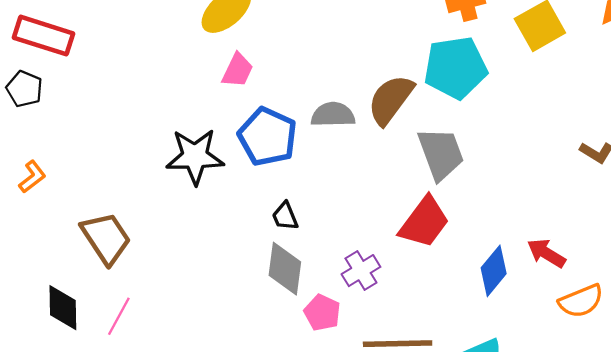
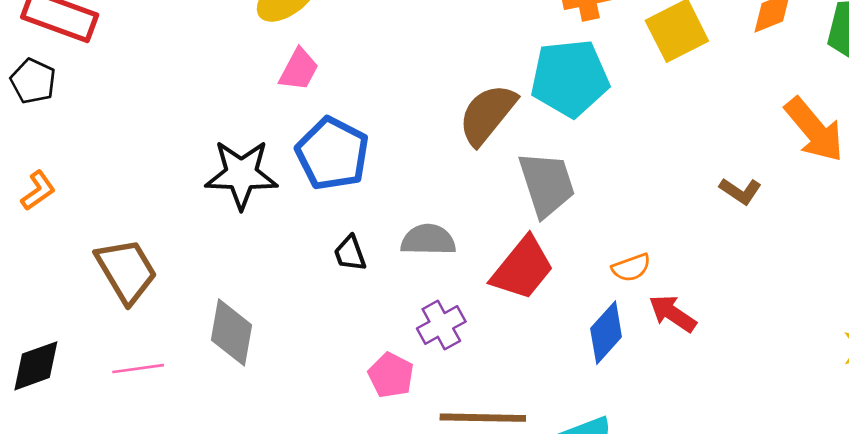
gray semicircle: (333, 115) -> (428, 240), moved
gray diamond: (285, 269) -> (232, 332), moved
orange semicircle: (581, 301) -> (631, 268), moved, size x0.7
black diamond: (63, 308) -> (36, 366), moved, turned 69
pink line: (119, 316) -> (138, 369), turned 51

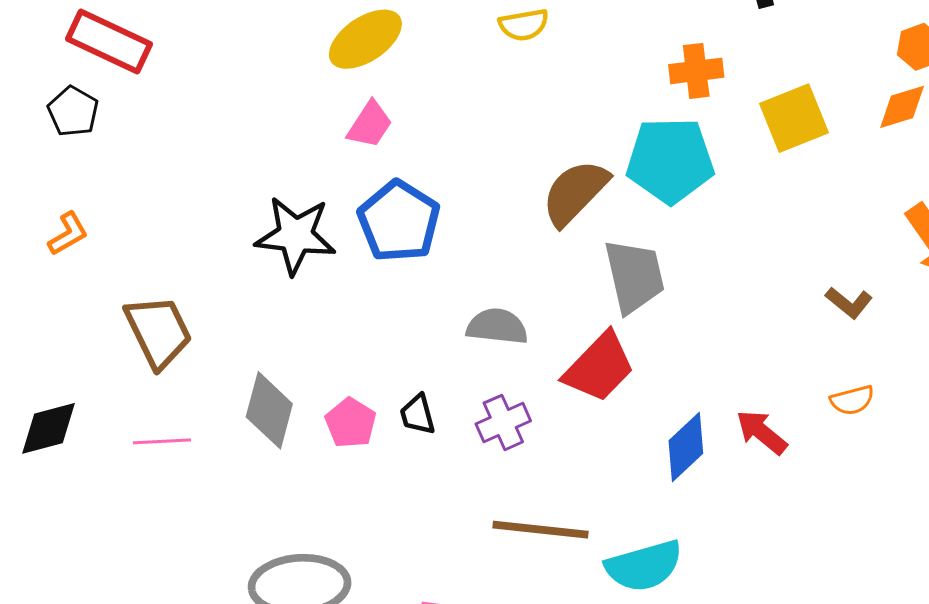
black trapezoid: (350, 253) -> (418, 415), moved
orange semicircle: (631, 268) -> (852, 400), moved
pink pentagon: (391, 375) -> (351, 423), moved

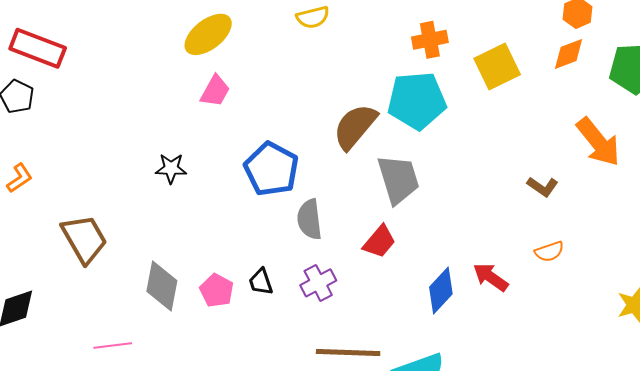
blue pentagon: (399, 221) -> (271, 169), moved
black star: (296, 235) -> (171, 168), size x0.6
gray semicircle: (497, 326) -> (309, 219), turned -99
red trapezoid: (599, 367) -> (379, 242), size x0.7
pink line: (162, 441) -> (113, 345), moved

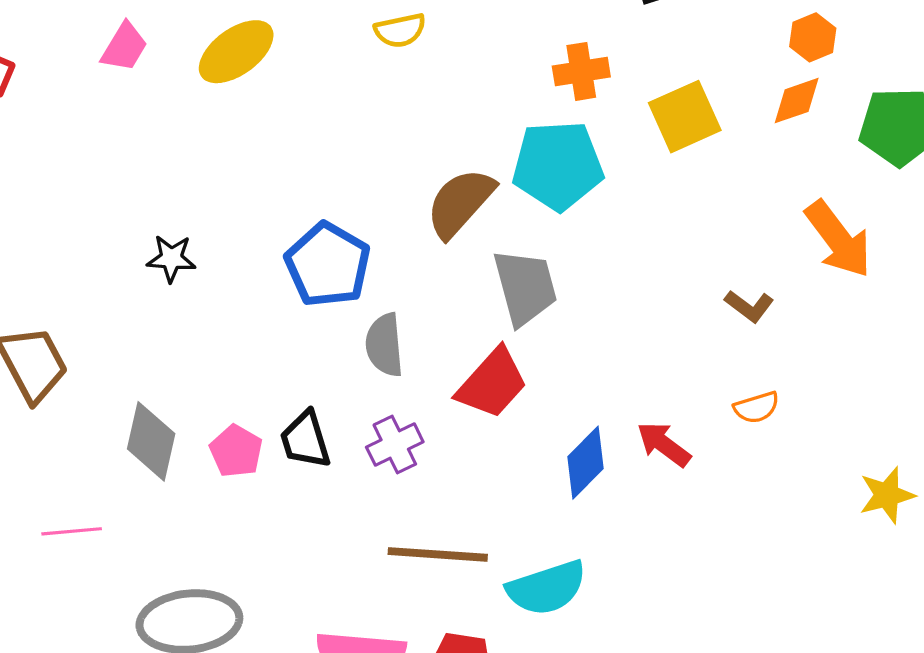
pink trapezoid: (215, 91) -> (124, 47), moved
red trapezoid: (379, 242) -> (492, 383), size x1.4
black trapezoid: (261, 282) -> (305, 440), size x1.4

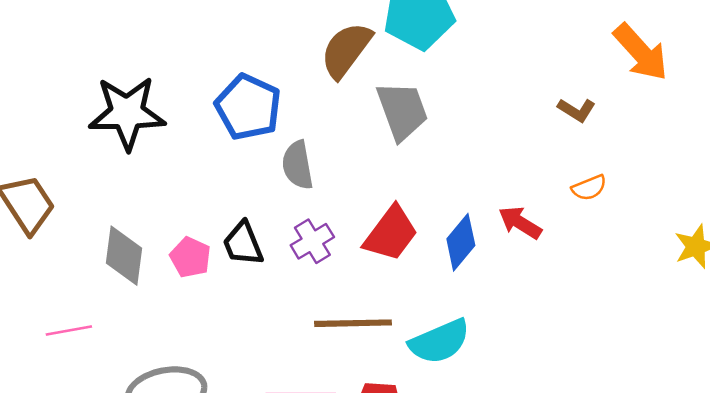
black star: (171, 258) -> (127, 113), size x2.0
red trapezoid: (492, 383) -> (391, 234), moved

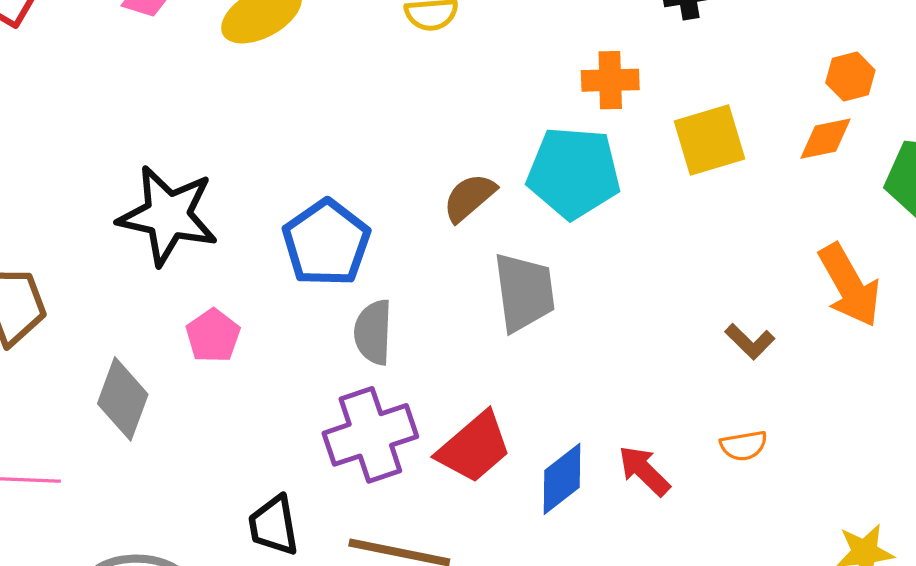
brown semicircle: (346, 50) -> (469, 197), size x0.7
purple cross: (312, 241) -> (370, 435), size x1.6
black trapezoid: (243, 244) -> (274, 525), moved
pink pentagon: (190, 257) -> (213, 336), moved

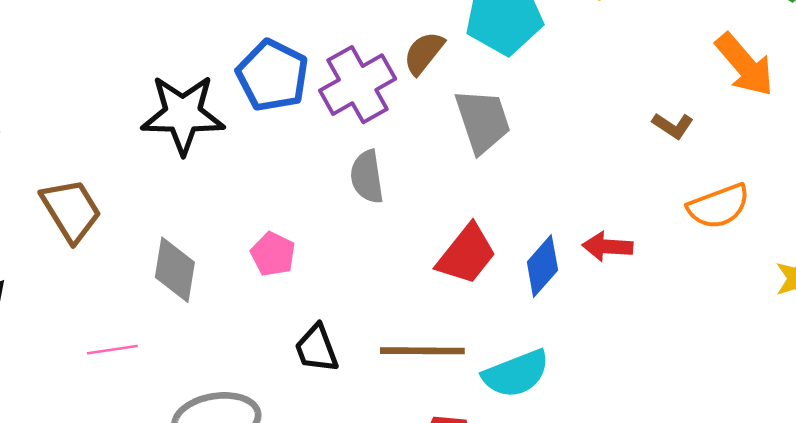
blue pentagon: (326, 243) -> (272, 76), moved
pink pentagon: (213, 336) -> (273, 254), moved
purple cross: (370, 435) -> (358, 85), moved
orange semicircle: (744, 446) -> (719, 206), moved, size x1.6
red arrow: (644, 471) -> (608, 247), turned -30

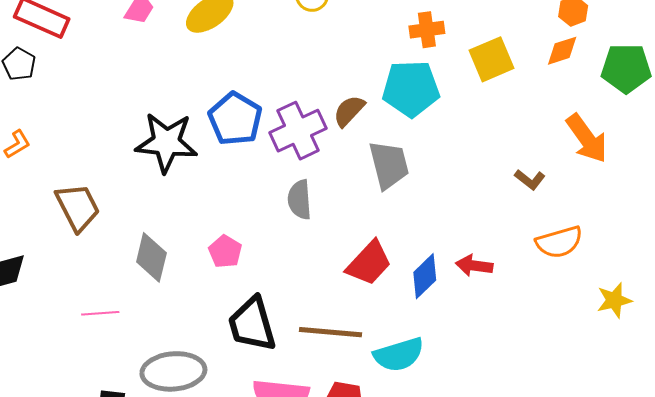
black trapezoid: (317, 348) -> (252, 324), size x1.5

